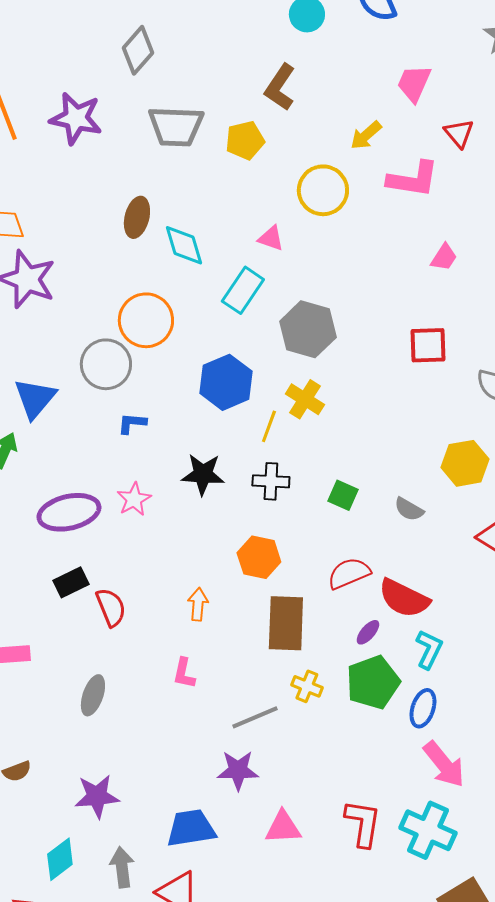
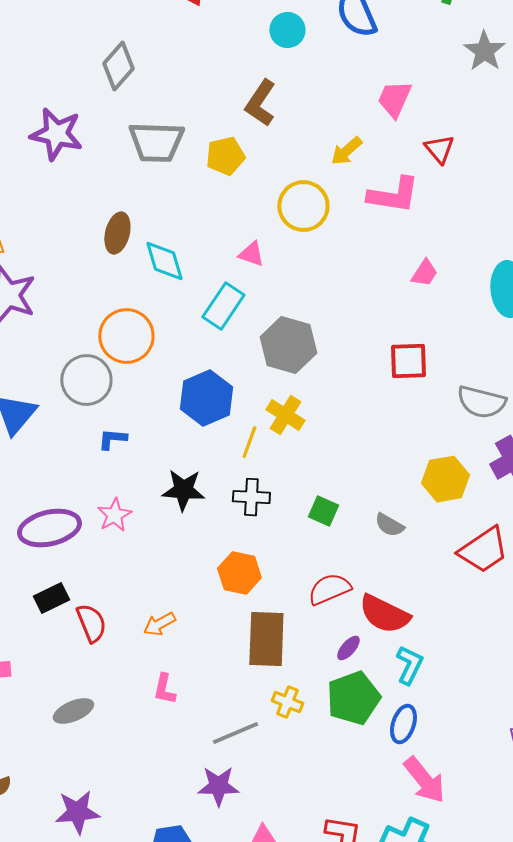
orange arrow: (198, 604) -> (159, 624), moved, turned -124
gray ellipse: (93, 695) -> (73, 711), turned 48

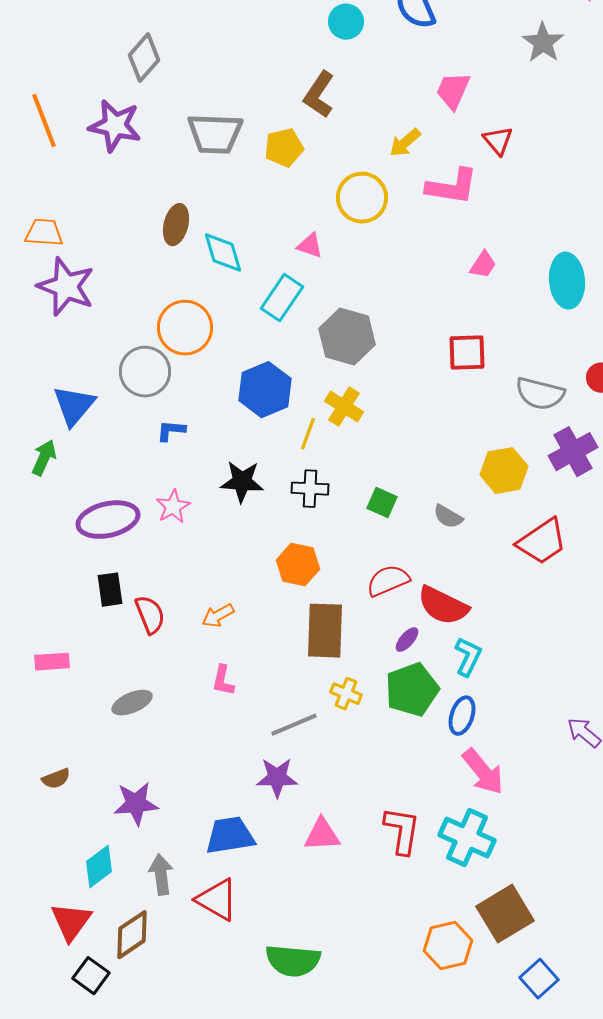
gray diamond: (118, 66) -> (144, 58), moved
black rectangle: (51, 598) -> (110, 590), turned -72

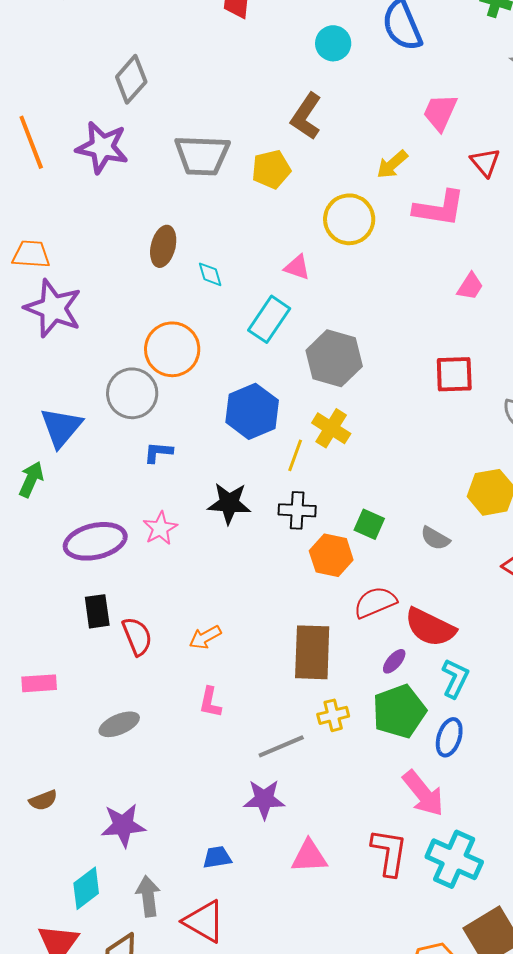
cyan diamond: (223, 253) -> (210, 274), size x0.6
orange hexagon: (298, 565) -> (331, 555), moved
yellow cross: (346, 694) -> (333, 715), turned -36
pink arrow: (483, 772) -> (423, 793), moved
blue trapezoid: (230, 836) -> (217, 857), size x0.6

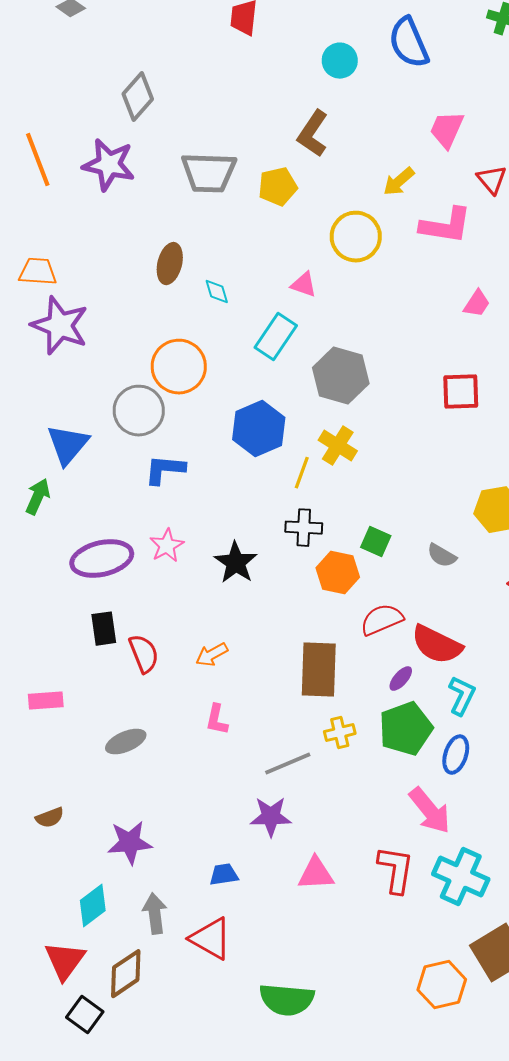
blue L-shape: (158, 452) -> (165, 470), size x1.4
black star: (229, 503) -> (236, 563), moved, turned 30

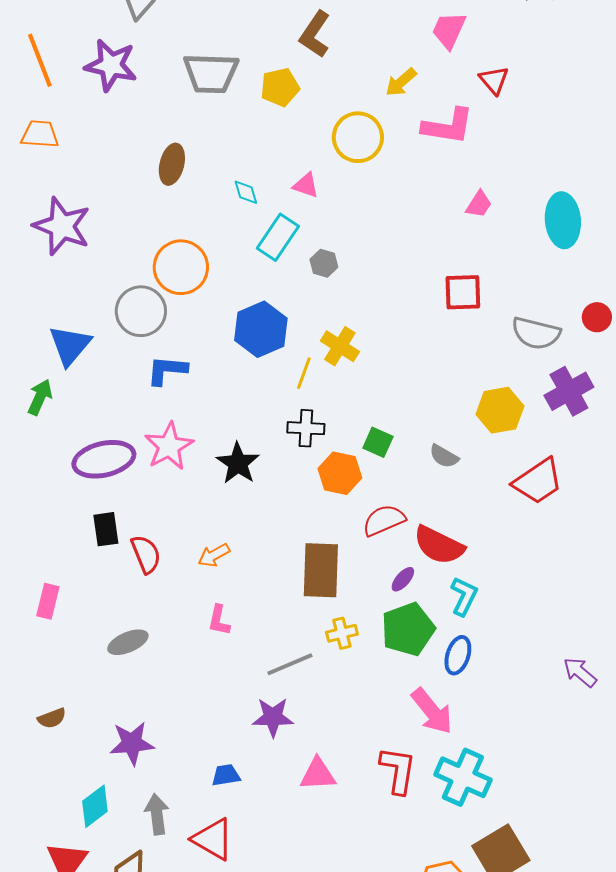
orange trapezoid: (38, 272) -> (40, 134), moved
cyan diamond: (217, 292) -> (246, 192), moved
gray hexagon: (341, 376) -> (324, 263), moved, size x0.5
pink star: (167, 546) -> (169, 446), size x1.4
pink rectangle: (46, 701) -> (48, 601), turned -72

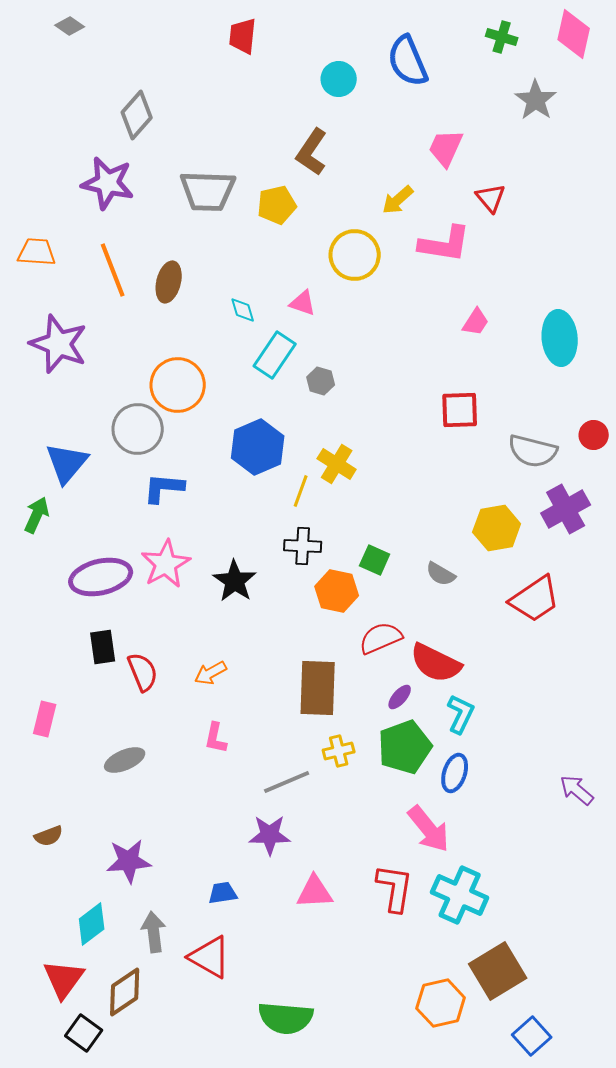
orange line: (40, 60) -> (113, 270), moved

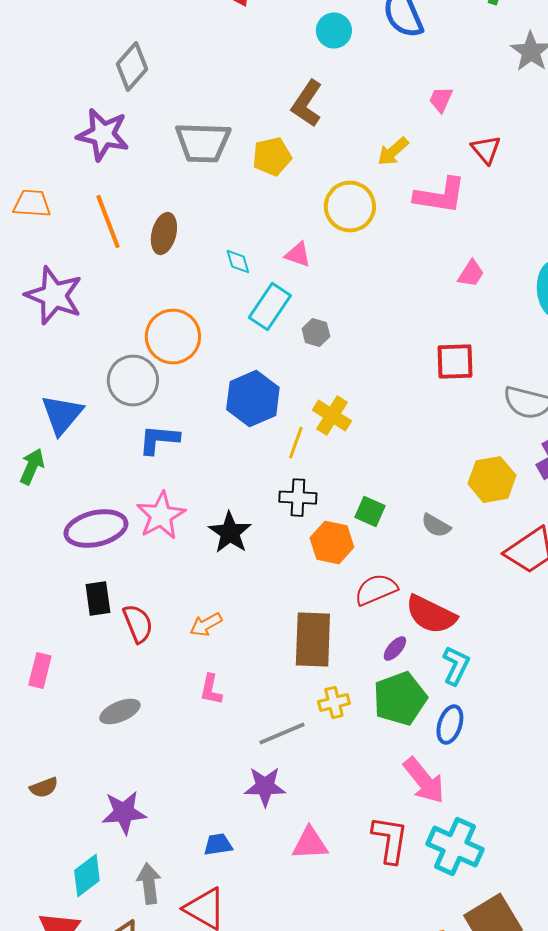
pink trapezoid: (446, 148) -> (441, 100), size x0.7

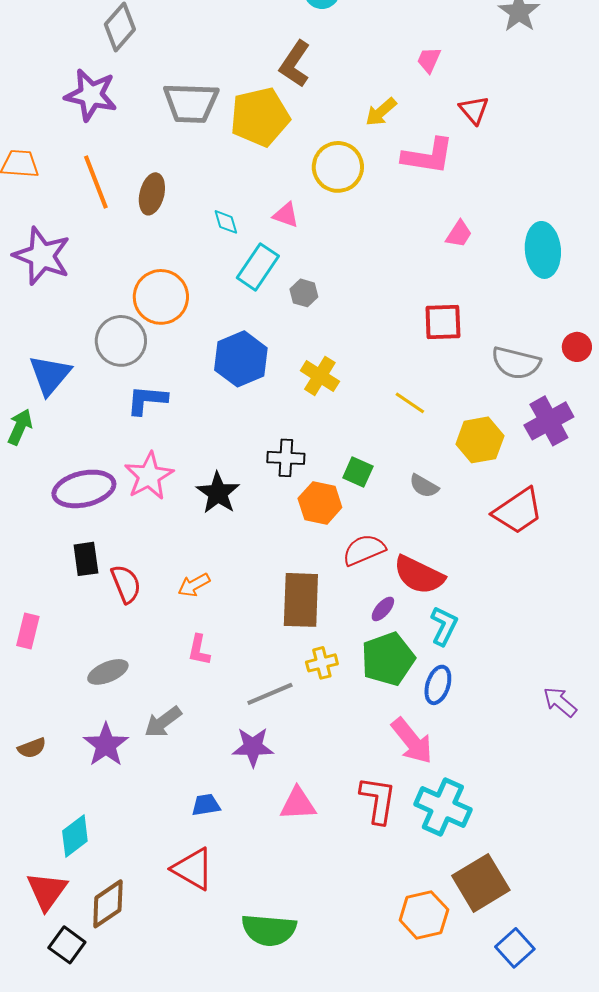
yellow pentagon: (272, 157) -> (260, 117), size x1.5
yellow line: (296, 443) -> (410, 403), moved, turned -76
purple star: (124, 813) -> (106, 745), moved, turned -30
gray arrow: (149, 884) -> (163, 722), moved, turned -120

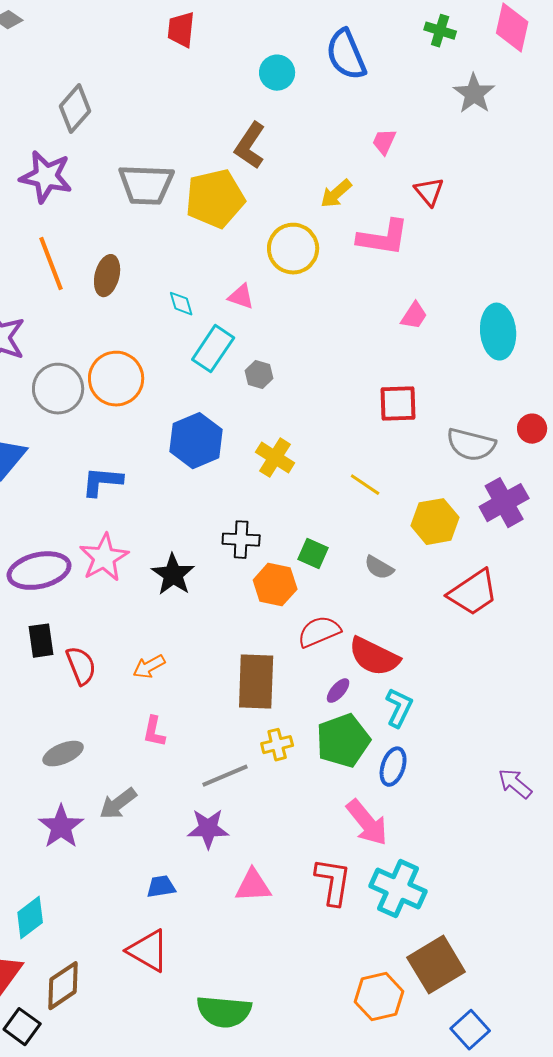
gray circle: (121, 341) -> (58, 389), moved

